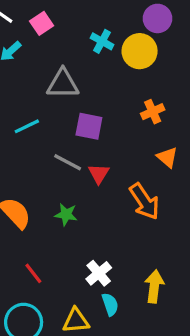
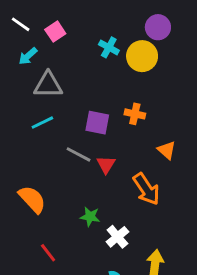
gray triangle: (63, 84) -> (48, 85), moved
orange cross: (153, 112) -> (135, 114), moved, turned 36
green star: (66, 214) -> (90, 217), moved
white cross: (99, 273) -> (117, 237), moved

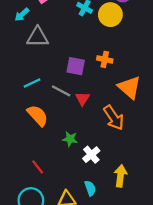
cyan line: (42, 123) -> (32, 83), moved
orange triangle: (167, 150) -> (129, 87), size x1.6
orange semicircle: (32, 199) -> (38, 115), moved

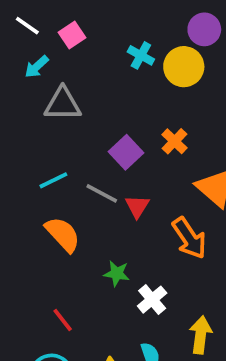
orange cross: (105, 59) -> (174, 141), turned 32
purple square: (76, 66) -> (126, 152), turned 36

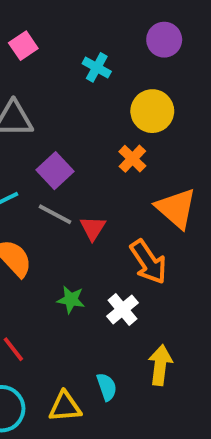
yellow circle: (184, 67) -> (152, 111), moved
purple square: (126, 152) -> (55, 171), moved
white cross: (152, 300) -> (123, 310), moved

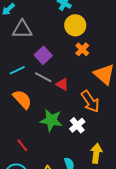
yellow circle: (152, 111) -> (75, 25), moved
red triangle: (93, 228) -> (62, 84), turned -32
green star: (71, 300) -> (51, 120), size x1.6

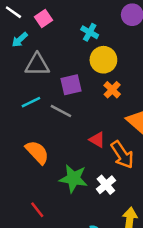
purple square: (43, 55) -> (71, 85), moved, turned 30
cyan line: (17, 70) -> (31, 102), moved
gray line: (43, 77) -> (61, 111), moved
red triangle: (62, 84) -> (97, 140), moved

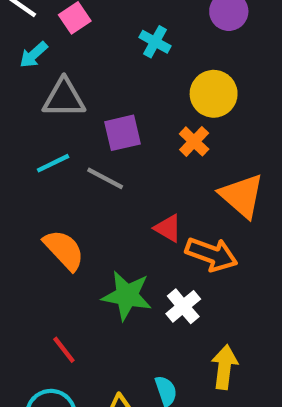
yellow circle: (103, 60) -> (214, 94), moved
orange arrow: (122, 155) -> (211, 254), turned -36

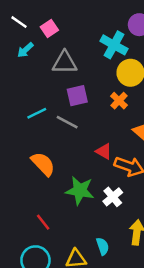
cyan cross: (155, 42) -> (114, 45), moved, size x1.5
gray triangle: (64, 98) -> (65, 63), moved

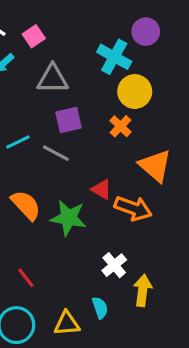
green star: (80, 191) -> (68, 218), moved
white cross: (113, 197) -> (114, 265), moved

